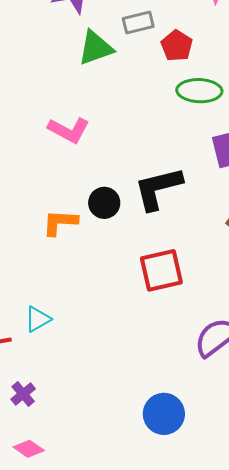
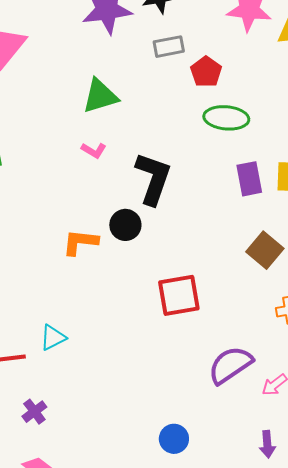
green triangle: (96, 48) -> (100, 96), moved
pink L-shape: (69, 130) -> (94, 150), size x0.6
black L-shape: (158, 188) -> (153, 179), moved, turned 120
blue circle: (164, 414) -> (174, 439), size x0.7

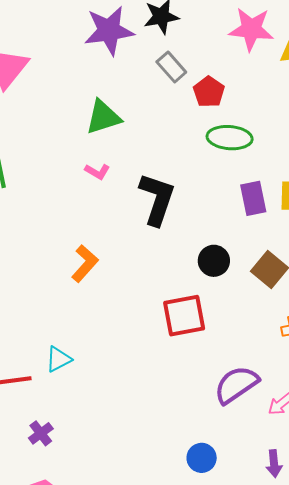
gray rectangle: (169, 47) -> (171, 67), turned 60
black circle: (125, 225) -> (214, 261), moved
orange L-shape: (80, 242) -> (85, 263), turned 126
blue circle: (174, 439) -> (202, 458), moved

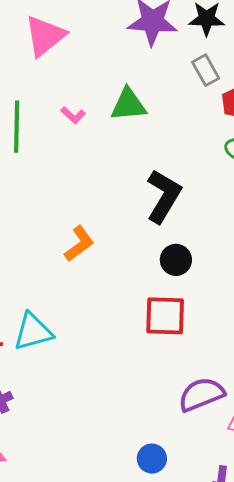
pink L-shape: (97, 172) -> (73, 115), moved
black circle: (214, 261) -> (176, 260), moved
cyan triangle: (58, 359) -> (33, 332), size x1.5

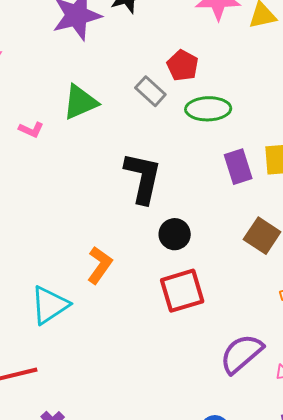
gray rectangle: (206, 70) -> (150, 91), moved
orange L-shape: (79, 244) -> (100, 265), moved
cyan triangle: (33, 332) -> (50, 305), moved

